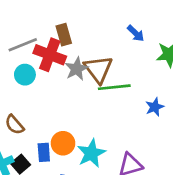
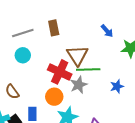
red cross: (50, 55) -> (60, 72), moved
gray star: (77, 69) -> (79, 85), moved
orange circle: (63, 143) -> (54, 97), moved

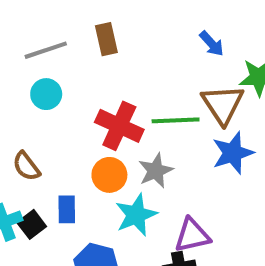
brown triangle: (77, 55) -> (223, 104), moved
gray star: (79, 85) -> (156, 171), moved
blue star: (117, 86) -> (233, 153), size x1.5

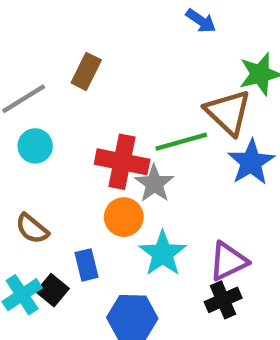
brown rectangle: (106, 39) -> (86, 71), turned 52
blue arrow: (212, 44) -> (201, 21), moved
gray star: (156, 171) -> (154, 184), moved

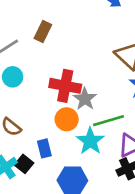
green line: (181, 142) -> (109, 121), moved

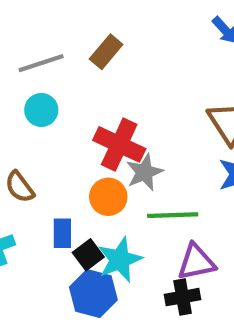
cyan star: (90, 141) -> (120, 260), moved
black square: (24, 164) -> (88, 255), moved

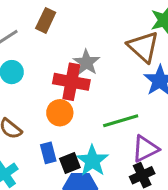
gray star: (144, 172) -> (86, 62), moved
orange circle: (108, 197) -> (60, 113), moved
black square: (88, 255) -> (70, 163), turned 30

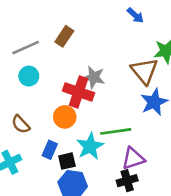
gray star: (86, 62) -> (94, 77), turned -30
blue rectangle: (48, 153) -> (50, 150), turned 30
cyan star: (92, 161) -> (90, 146), moved

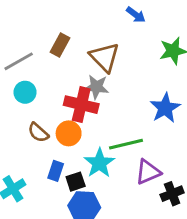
brown triangle: (144, 71) -> (105, 57), moved
brown semicircle: (21, 124) -> (38, 133), moved
black cross: (127, 181) -> (172, 194), moved

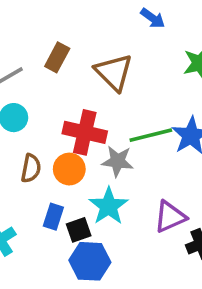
gray star: (96, 87) -> (118, 161), moved
brown semicircle: (38, 133) -> (31, 168), turned -120
green line: (126, 144) -> (151, 135), moved

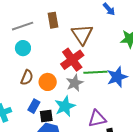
brown rectangle: (57, 57) -> (53, 20), turned -49
red cross: (85, 132) -> (72, 60), moved, turned 30
gray star: (118, 161) -> (75, 83), turned 30

